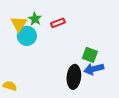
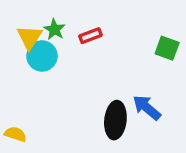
green square: (90, 55) -> (167, 48), moved
blue arrow: (94, 69) -> (147, 108), turned 54

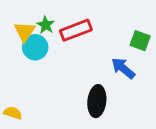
red rectangle: (90, 36) -> (76, 30), size x1.6
blue arrow: (147, 108) -> (123, 68), moved

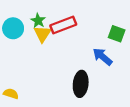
yellow triangle: (25, 32) -> (43, 34), moved
cyan circle: (35, 47) -> (13, 28), moved

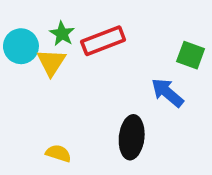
yellow triangle: (43, 34) -> (51, 62), moved
yellow semicircle: (11, 94) -> (58, 153), moved

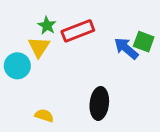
cyan circle: (21, 46) -> (17, 66), moved
blue arrow: (167, 93) -> (126, 48), moved

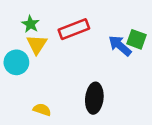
green star: (47, 26) -> (30, 24), moved

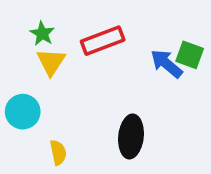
cyan circle: (16, 62) -> (23, 112), moved
yellow semicircle: (42, 110) -> (58, 152), turned 60

